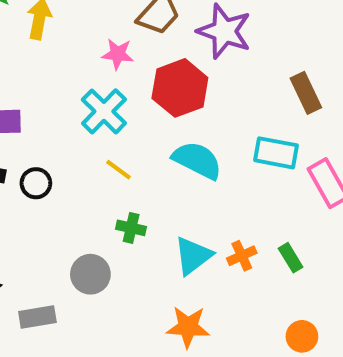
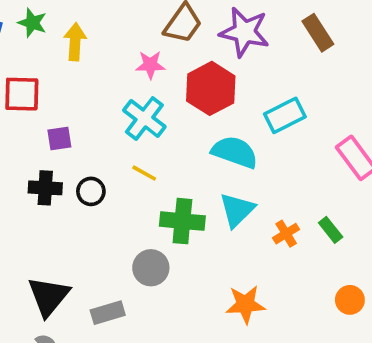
brown rectangle: (306, 93) -> (318, 33), moved
cyan rectangle: (276, 153) -> (285, 115), moved, turned -30
yellow line: (118, 170) -> (144, 173), moved
green cross: (131, 228) -> (182, 221), size x1.6
cyan triangle: (193, 256) -> (237, 210), moved

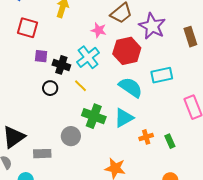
black cross: (45, 188) -> (61, 65), moved

